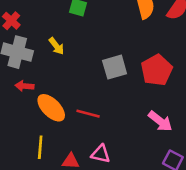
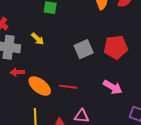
red pentagon: (157, 70) -> (116, 47), turned 30
pink arrow: (160, 121) -> (113, 87), moved

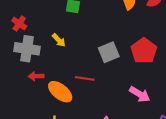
red pentagon: (116, 47) -> (144, 51), turned -30
red line: (68, 87) -> (85, 78), moved

